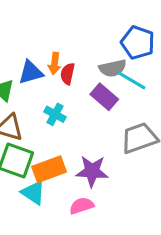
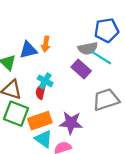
blue pentagon: (138, 42) -> (106, 30), turned -30
red semicircle: (68, 74) -> (41, 92), moved
cyan triangle: (33, 193) -> (44, 139), moved

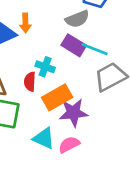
cyan line: (101, 58) -> (95, 49), moved
cyan cross: (45, 81) -> (45, 67), moved
orange rectangle: (40, 121) -> (57, 97), moved

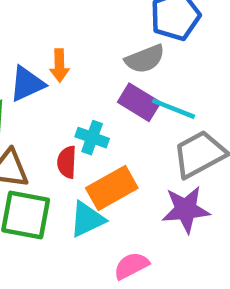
purple star: (73, 113) -> (186, 209), moved
cyan triangle: (44, 138) -> (87, 219), moved, turned -50

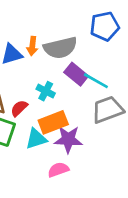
gray semicircle: (145, 59) -> (60, 48), moved, size x1.4
red semicircle: (67, 162) -> (19, 108), moved, turned 36
purple star: (186, 209) -> (68, 139), moved

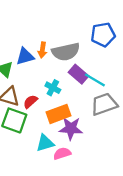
cyan triangle: (36, 139) -> (45, 143), moved

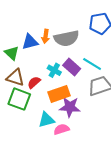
purple rectangle: (79, 74) -> (72, 67), moved

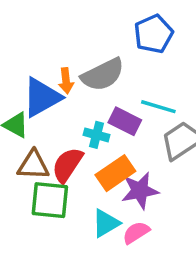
blue triangle: (30, 42) -> (42, 97), size x1.4
red semicircle: (34, 82) -> (67, 165), size x1.5

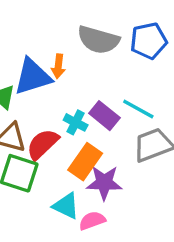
gray semicircle: (103, 75) -> (98, 40), moved, turned 30
orange rectangle: (115, 173) -> (85, 162), turned -33
cyan triangle: (106, 223) -> (66, 206), turned 44

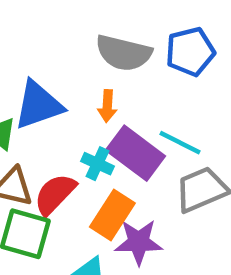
orange arrow: (58, 66) -> (107, 106), moved
purple rectangle: (104, 116) -> (135, 153), size x1.4

